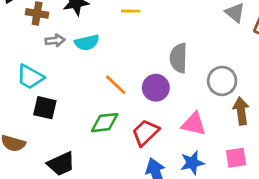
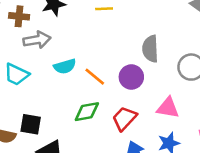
gray arrow: (55, 40) -> (37, 40), size x1.5
cyan semicircle: (87, 43) -> (65, 66), moved
black square: (45, 108) -> (31, 124), moved

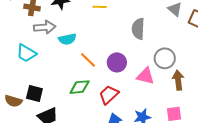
gray semicircle: (150, 49) -> (138, 29), moved
cyan semicircle: (65, 66) -> (67, 39), moved
pink triangle: (168, 108) -> (145, 76), moved

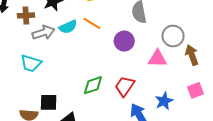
cyan semicircle: (67, 39) -> (68, 27), moved
orange line: (88, 60) -> (92, 23), moved
purple circle: (117, 62) -> (124, 41), moved

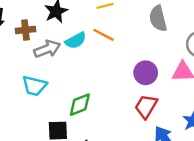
purple circle: (124, 41) -> (146, 73), moved
green diamond: (93, 85) -> (80, 105), moved

